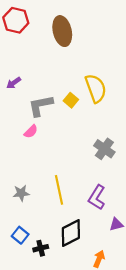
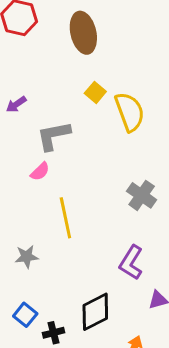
yellow square: (71, 100) -> (95, 92), moved
yellow line: (59, 190) -> (65, 218), moved

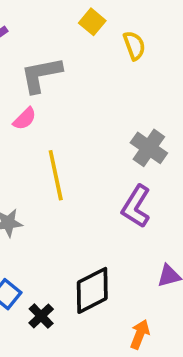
yellow semicircle: (130, 112) -> (134, 46), size x0.6
purple L-shape: (131, 263) -> (136, 206), moved
black cross: (53, 333) -> (41, 316), turned -30

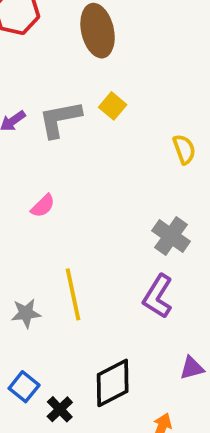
yellow semicircle: (134, 46) -> (184, 149), moved
gray L-shape: (41, 75) -> (60, 119), moved
yellow line: (56, 175) -> (73, 294), moved

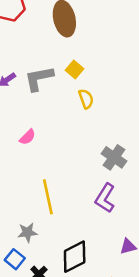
yellow semicircle: (184, 149) -> (86, 99), moved
gray star: (26, 313) -> (27, 232), moved

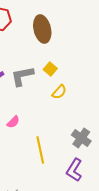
yellow semicircle: (86, 99) -> (59, 92), turned 63
yellow line: (48, 197) -> (40, 150), moved

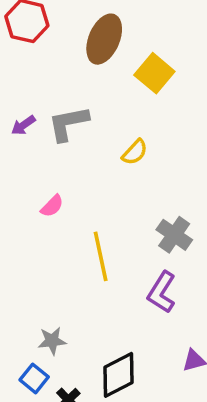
brown ellipse: (42, 29) -> (104, 39), turned 36
yellow square: (50, 69) -> (154, 73), moved, size x1.5

